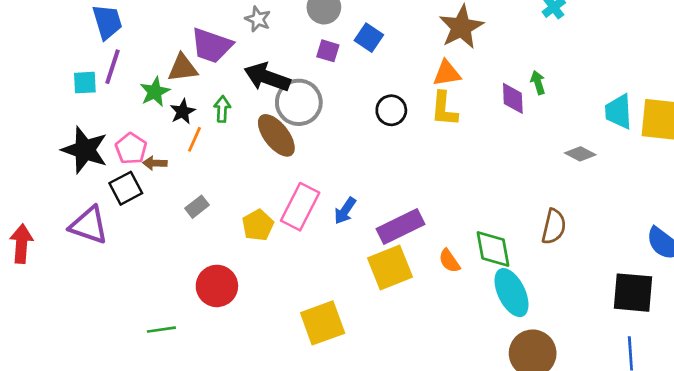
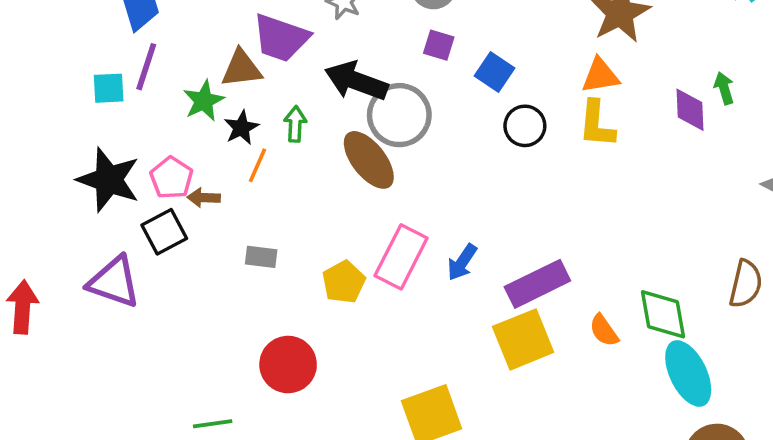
blue square: (369, 38) -> (494, 72), moved
gray rectangle: (197, 207) -> (261, 257), turned 45

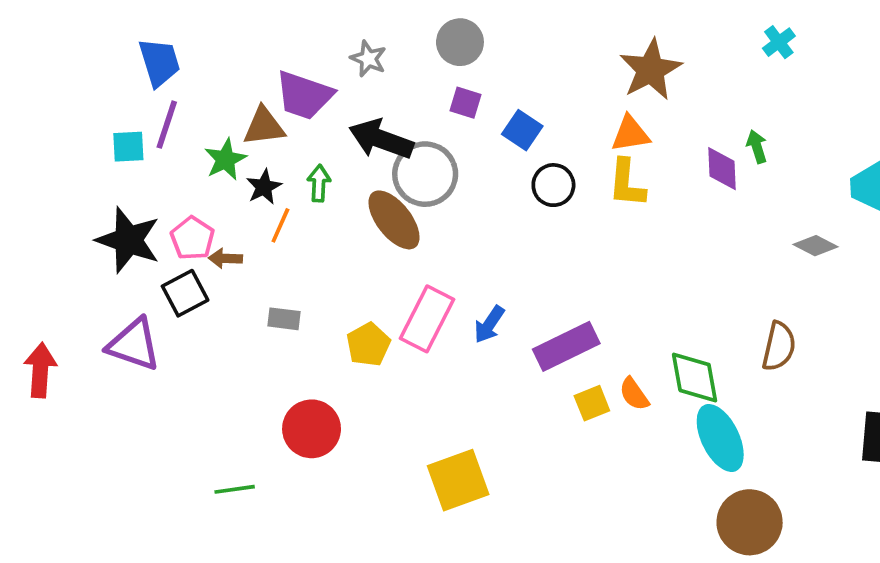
yellow square: (523, 339) -> (592, 403), moved, size x0.6

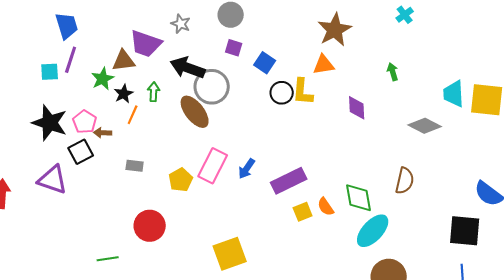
purple diamond: (722, 169) -> (357, 108), moved
yellow L-shape: (627, 183) -> (303, 92), moved
gray diamond: (815, 246) -> (425, 126), size x1.4
cyan ellipse: (720, 438) -> (373, 231), turned 69

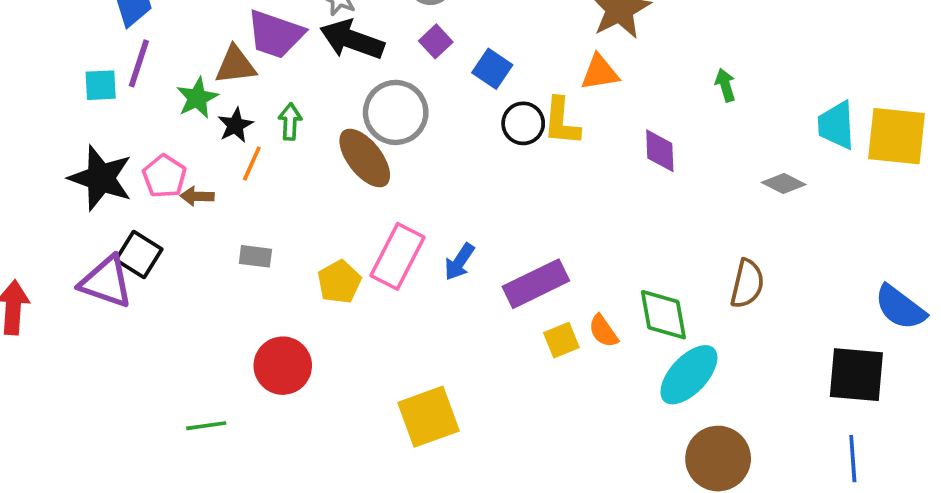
purple square: (234, 48) -> (436, 41), turned 30
black arrow: (188, 68) -> (352, 40), moved
gray diamond: (425, 126) -> (784, 184), size x0.7
black square: (81, 152) -> (139, 255), moved, turned -30

